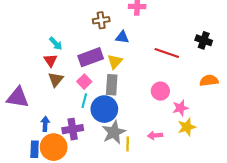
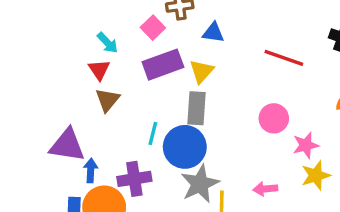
pink square: (84, 82) -> (153, 28), moved
purple triangle: (18, 97) -> (67, 145), moved

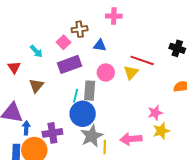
red triangle: (99, 70) -> (14, 67), moved
yellow triangle: (202, 71) -> (131, 72), moved
pink circle: (274, 118) -> (106, 72), moved
cyan line: (153, 133) -> (76, 96), moved
pink arrow: (265, 189) -> (131, 139), size x1.5

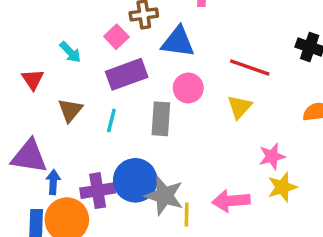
blue triangle: (100, 45) -> (178, 42), size x1.5
yellow triangle: (131, 72) -> (240, 107), moved
cyan line: (76, 96) -> (111, 120), moved
blue circle: (83, 114) -> (135, 180), moved
gray star: (92, 136) -> (164, 196), turned -30

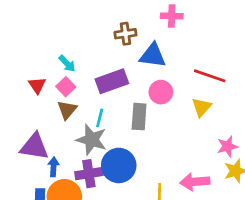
pink square: (116, 37) -> (66, 87), moved
gray star: (164, 196) -> (92, 140), moved

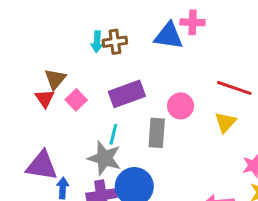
brown cross: (125, 34) -> (115, 42), moved
blue triangle: (153, 55) -> (169, 36), moved
cyan arrow: (67, 64) -> (97, 42), moved, turned 48
brown triangle: (67, 110) -> (55, 79), moved

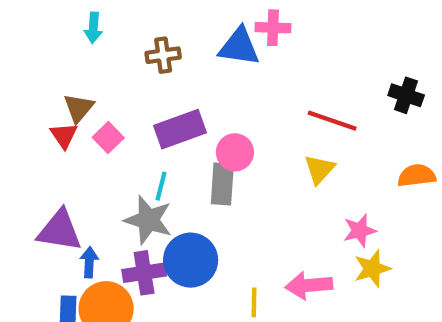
cyan arrow: (97, 42) -> (93, 28), moved
pink circle: (181, 106) -> (235, 152), moved

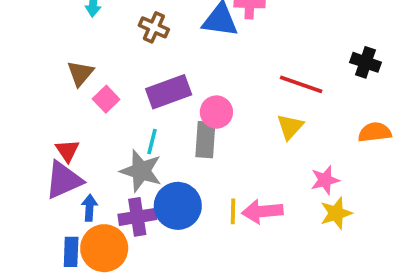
brown cross: (163, 55) -> (154, 27), turned 32
red triangle: (64, 135) -> (67, 151), moved
purple triangle: (60, 231) -> (64, 180), turned -33
pink arrow: (309, 285) -> (262, 211), moved
yellow line: (254, 302) -> (233, 211), moved

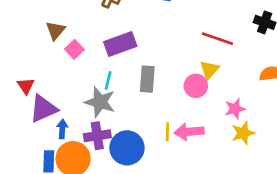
pink circle: (216, 112) -> (196, 86), moved
red triangle: (67, 151) -> (26, 86), moved
blue circle: (178, 206) -> (127, 148), moved

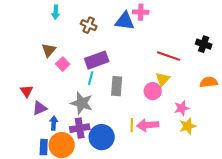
cyan line: (108, 80) -> (91, 78), moved
purple triangle: (43, 109) -> (40, 108), size x0.7

